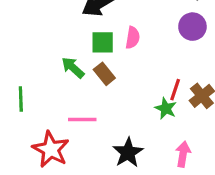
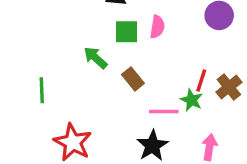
brown rectangle: (104, 74) -> (133, 79), moved
pink line: (82, 119) -> (164, 111), moved

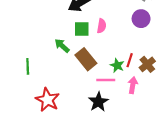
brown rectangle: (133, 79) -> (86, 59), size x1.5
green star: (191, 100) -> (117, 65), moved
pink arrow: (209, 147) -> (133, 85), moved

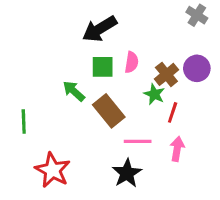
purple circle: (141, 19) -> (197, 68), moved
brown cross: (147, 64) -> (166, 74), moved
green star: (117, 65) -> (154, 94), moved

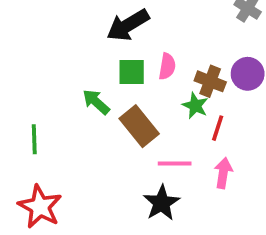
brown cross: (166, 74) -> (210, 81), turned -30
red star: (53, 170) -> (40, 207), moved

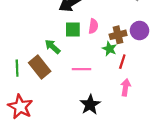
brown cross: (210, 81) -> (118, 35), turned -35
brown rectangle: (139, 126) -> (40, 67), moved
pink line: (175, 164) -> (82, 69), moved

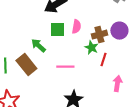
pink arrow: (126, 87) -> (117, 84), moved

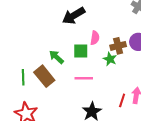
green square: (57, 30) -> (81, 51), moved
red line: (103, 60) -> (122, 100), moved

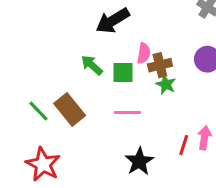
brown cross: (118, 46) -> (160, 65), moved
green arrow: (56, 57) -> (92, 65), moved
green line: (23, 77) -> (39, 111), turned -42

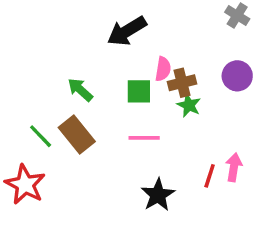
green arrow: (92, 65) -> (80, 90), moved
red star: (43, 164) -> (25, 185), moved

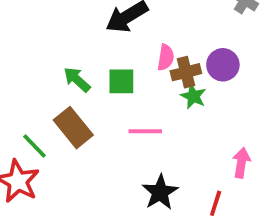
purple circle: (237, 76) -> (223, 65), moved
green square: (139, 91) -> (121, 81), moved
green line: (41, 136) -> (34, 146), moved
red line: (210, 176) -> (216, 203), moved

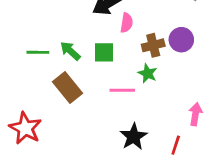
pink semicircle: (166, 57) -> (126, 23), moved
green star: (193, 96) -> (148, 73), moved
green line: (34, 146) -> (38, 52), moved, turned -45

